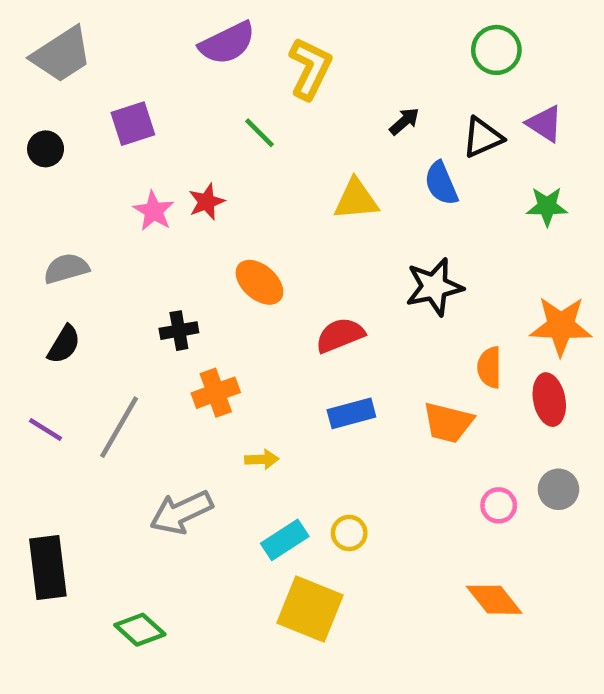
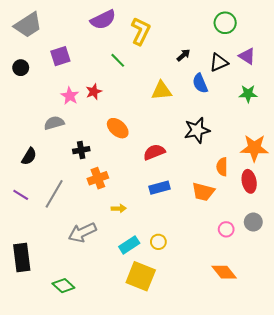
gray semicircle: (66, 268) -> (54, 123), moved

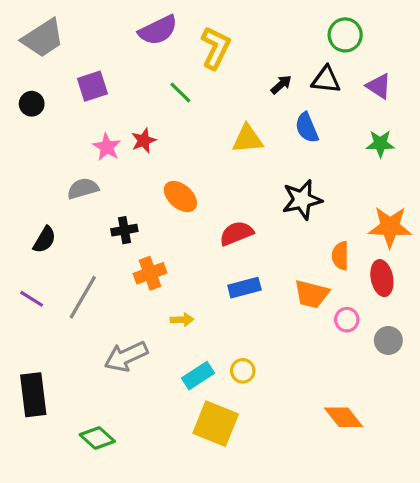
black triangle: (219, 62) -> (326, 80), moved, turned 30
pink circle: (226, 229) -> (347, 320), moved

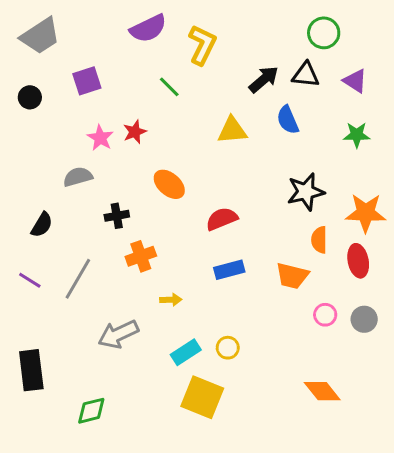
black arrow: (281, 85) -> (264, 79), size x1.5
black star: (302, 200) -> (306, 192), moved
pink circle: (347, 320) -> (325, 315), moved
green diamond: (97, 438) -> (91, 411), turned -56

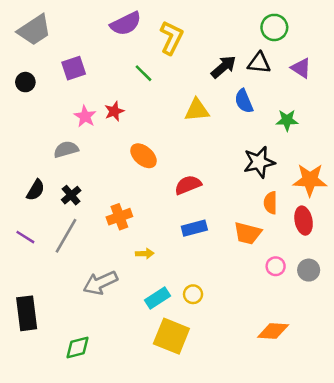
green star: (357, 135) -> (287, 120), moved
black cross: (117, 216) -> (71, 195), moved, turned -30
orange diamond: (322, 391) -> (273, 331), turned -48

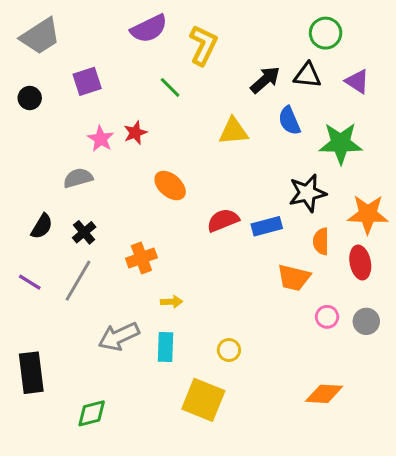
green star: (287, 120) -> (341, 143), size x1.6
blue rectangle: (194, 228) -> (267, 226), moved
cyan rectangle: (157, 298) -> (166, 347), moved, turned -55

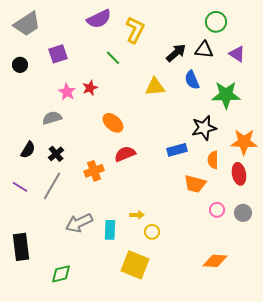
red semicircle: (223, 220) -> (125, 154), moved
yellow arrow: (172, 302) -> (137, 215), moved

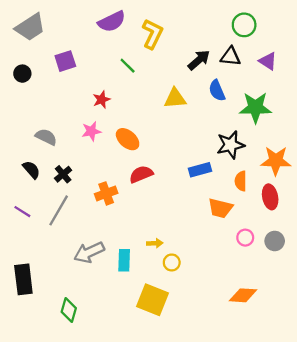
pink star: (67, 92) -> (91, 131), moved, turned 30
gray semicircle: (52, 118) -> (46, 137), moved, turned 42
black semicircle: (28, 150) -> (31, 170), turned -72
green diamond: (61, 274) -> (69, 310), turned -60

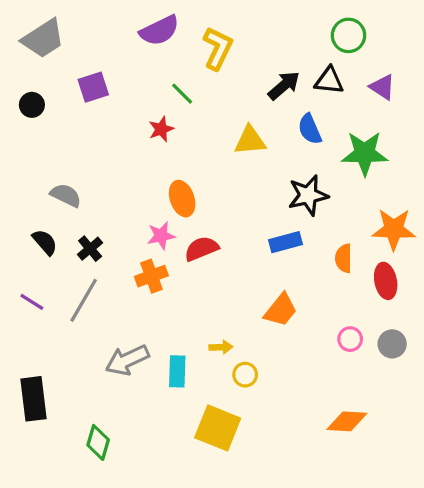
red star: (102, 100) -> (161, 129), moved
pink star: (91, 131) -> (161, 236), moved
orange ellipse: (128, 139) -> (182, 199), turned 30
black star: (231, 145) -> (308, 195), moved
orange trapezoid: (220, 208) -> (281, 310), moved, turned -65

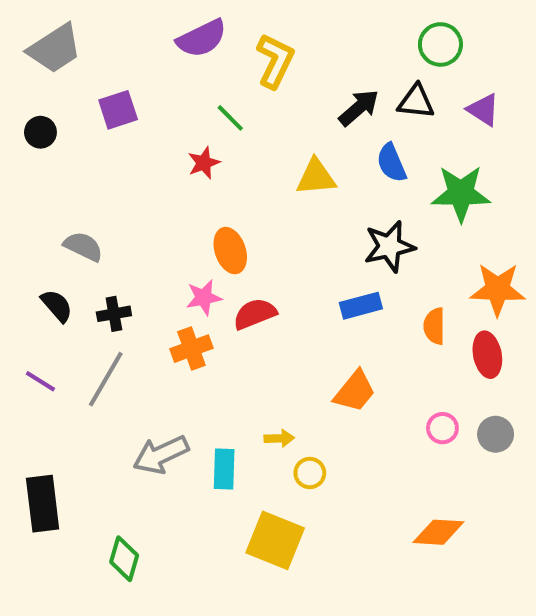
black cross: (90, 249) -> (114, 314), turned 30

